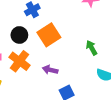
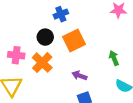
purple arrow: (50, 70) -> (80, 76), moved

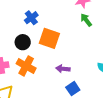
orange square: (74, 40) -> (49, 38), turned -30
green arrow: (114, 58) -> (86, 20), moved

